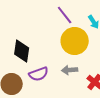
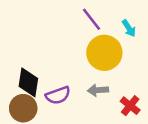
black diamond: (22, 51) -> (28, 82), moved

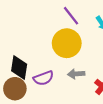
yellow circle: (104, 53) -> (67, 43), moved

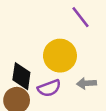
yellow circle: (67, 43) -> (60, 56), moved

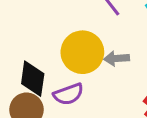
gray arrow: (87, 83) -> (117, 58), moved

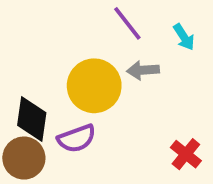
gray arrow: (117, 58) -> (143, 70), moved

